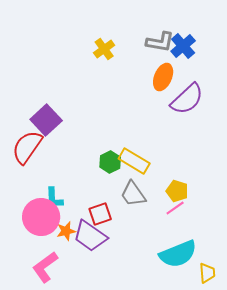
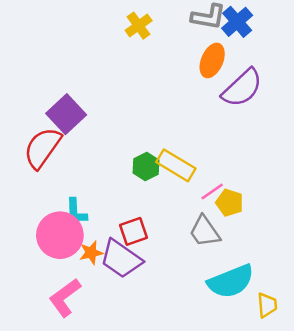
gray trapezoid: (133, 194) -> (205, 231), moved
pink line: (175, 208) -> (212, 191), moved

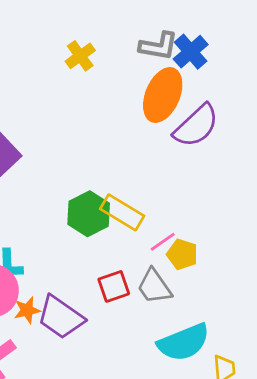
orange ellipse: (212, 60) -> (163, 95), size x1.4
green hexagon: (146, 167) -> (89, 214), size x1.4
red square: (134, 231) -> (114, 286), moved

